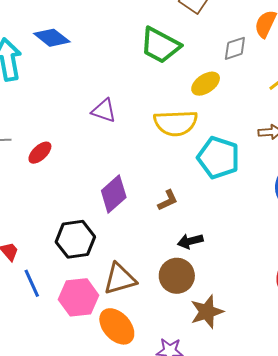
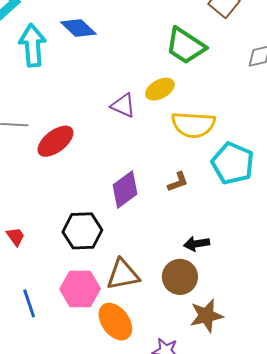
yellow ellipse: (206, 84) -> (160, 89), moved
red ellipse: (40, 153) -> (55, 141), size x1.5
brown L-shape: (168, 200) -> (178, 182), moved
blue line: (32, 283) -> (29, 303), moved

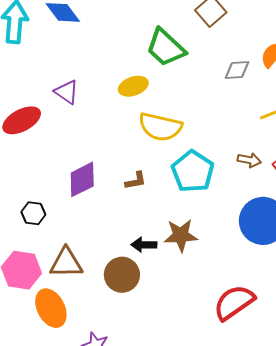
purple triangle: (123, 105) -> (67, 92), moved
black hexagon: (82, 231) -> (33, 213), size x0.6
brown star: (206, 316) -> (181, 235), moved

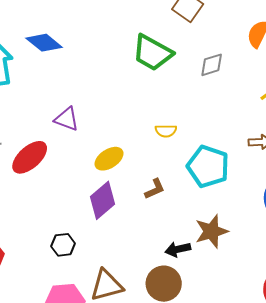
gray diamond: (237, 70) -> (212, 65), moved
yellow ellipse: (133, 86) -> (109, 159), moved
yellow semicircle: (160, 127) -> (166, 131), size x0.5

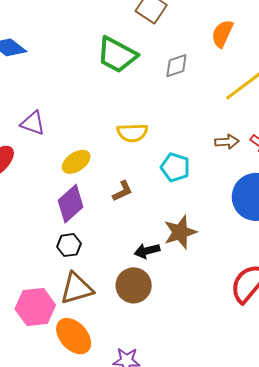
yellow semicircle: (166, 131) -> (132, 133), size x1.4
cyan pentagon: (208, 166) -> (175, 167), size x0.7
black hexagon: (63, 245) -> (69, 245), moved

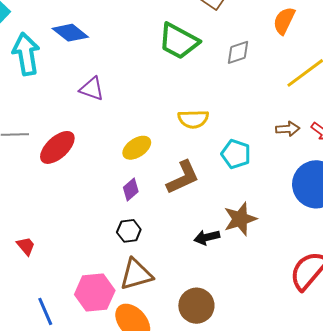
purple triangle: (33, 123) -> (92, 89), moved
brown L-shape: (122, 191) -> (183, 177), size x1.6
purple diamond: (71, 204) -> (131, 189), size x0.6
brown circle: (134, 285) -> (196, 306), moved

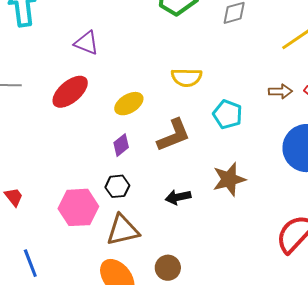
red ellipse: (57, 147) -> (70, 92), moved
black arrow: (207, 237) -> (178, 197), moved
pink hexagon: (95, 292) -> (78, 207), moved
brown circle: (196, 306) -> (168, 268), moved, size x0.7

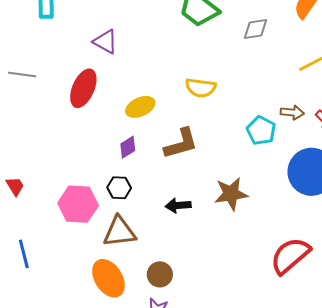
red ellipse: (70, 92) -> (83, 88), turned -33
cyan pentagon: (228, 114) -> (261, 131), moved

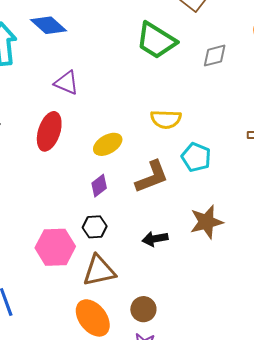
cyan pentagon: (261, 131) -> (196, 157), moved

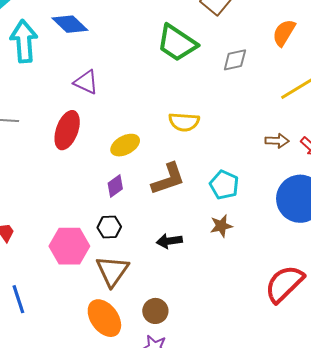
cyan pentagon: (196, 157) -> (224, 185), moved
brown star: (206, 222) -> (221, 226), size x0.7
brown triangle: (99, 271) -> (112, 271), turned -45

